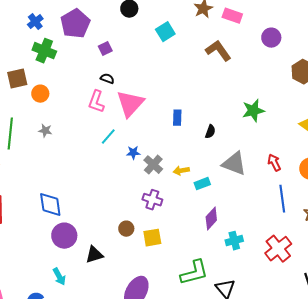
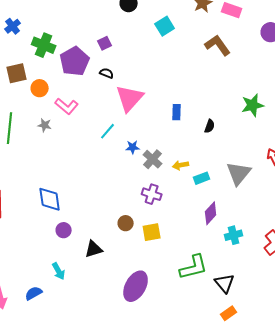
blue cross: (35, 22) -> (13, 26), moved
purple pentagon: (75, 24) -> (75, 61), moved
pink L-shape: (96, 102) -> (67, 106), moved, turned -70
gray triangle: (234, 164) -> (239, 173), moved, turned 48
purple circle: (64, 236) -> (64, 230), size x0.6

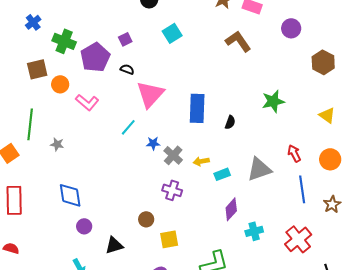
cyan square: (165, 26) -> (172, 33), moved
blue rectangle: (177, 112) -> (197, 108), size x1.8
gray star: (45, 125) -> (57, 144), moved
gray triangle: (239, 173) -> (259, 169), turned 32
yellow square: (152, 232) -> (169, 239), moved

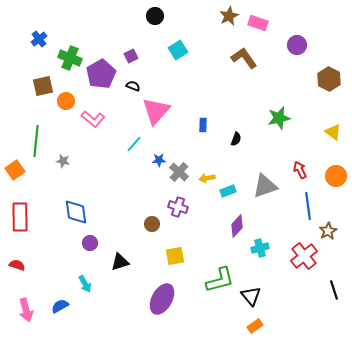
blue rectangle: (197, 108) -> (203, 125), size x0.5
brown star: (332, 204) -> (328, 231), moved
brown circle: (146, 219) -> (152, 224), moved

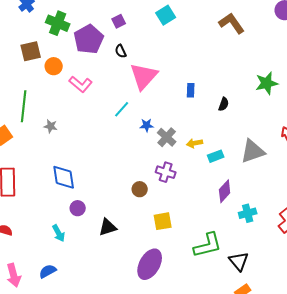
black semicircle: (133, 86) -> (121, 51), turned -136
cyan arrow: (85, 284) -> (59, 233), moved

